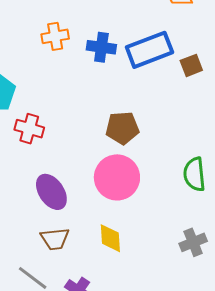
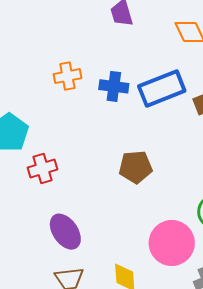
red cross: (29, 129) -> (42, 169), turned -32
pink circle: (117, 177) -> (172, 243), moved

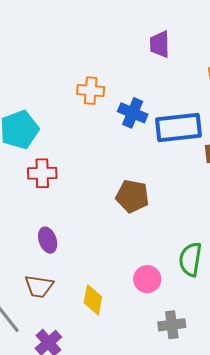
purple ellipse: (65, 232) -> (48, 240), size x0.7
pink circle: (172, 243) -> (147, 279), size x0.6

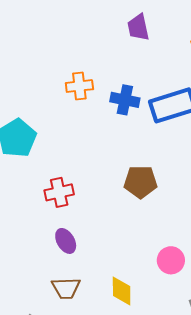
red cross: (42, 173) -> (59, 192), moved

